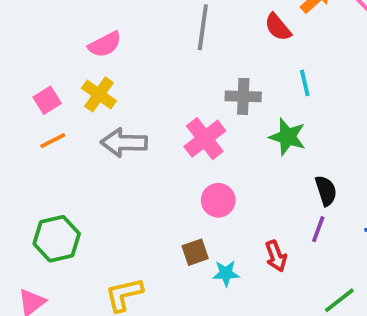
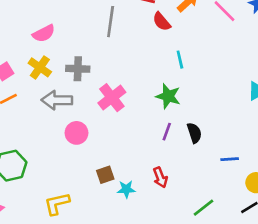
gray cross: (243, 96) -> (78, 69), moved
pink circle: (218, 200) -> (76, 133), moved
purple line: (318, 229) -> (167, 132), moved

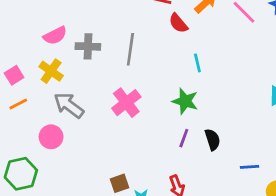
gray line: (111, 22) -> (130, 49), moved
gray cross: (78, 69) -> (88, 46), moved
gray arrow: (57, 100) -> (69, 105), turned 36
pink circle: (76, 133) -> (51, 137), moved

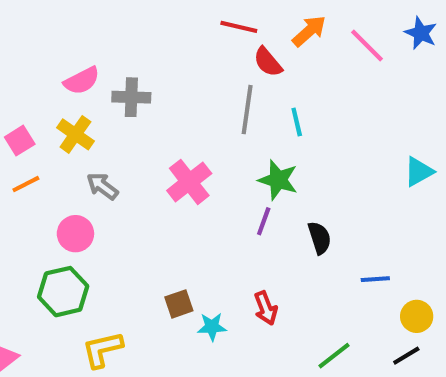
gray line: (130, 49) -> (247, 110), moved
gray arrow: (69, 105) -> (102, 186), size x0.7
purple line: (184, 138) -> (264, 221), moved
green hexagon: (21, 174) -> (63, 292), moved

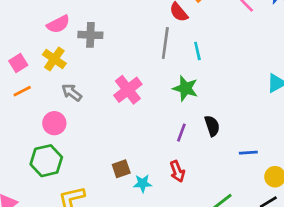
purple line: (264, 221) -> (181, 133), moved

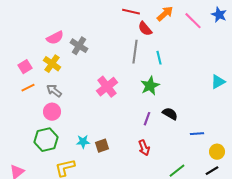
gray cross: (90, 35) -> (79, 46), turned 30
green star: (185, 88) -> (150, 86), turned 30
gray arrow: (72, 92) -> (54, 91), moved
black semicircle: (212, 126) -> (170, 114), turned -42
cyan star: (143, 183) -> (83, 142), moved

